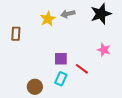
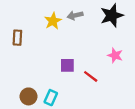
cyan rectangle: (61, 79) -> (51, 98), moved
brown circle: (35, 87) -> (28, 96), moved

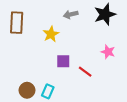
yellow star: (53, 21) -> (51, 34), moved
brown rectangle: (17, 38) -> (17, 23), moved, size x1.5

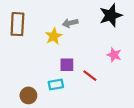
gray arrow: (71, 14) -> (70, 23), moved
cyan rectangle: (48, 91) -> (56, 84), moved, turned 56

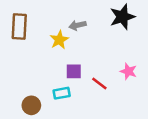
pink star: (114, 55) -> (128, 71), moved

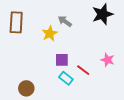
gray arrow: (77, 25) -> (65, 21), turned 48
cyan rectangle: (62, 93) -> (66, 78), moved, turned 48

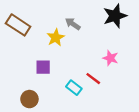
brown rectangle: (16, 22) -> (18, 25), turned -60
purple square: (62, 60) -> (43, 67), moved
pink star: (108, 60) -> (110, 58), moved

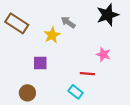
red line: (93, 79) -> (87, 74), turned -32
cyan rectangle: (74, 88) -> (76, 92), moved

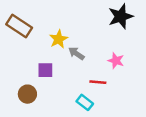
gray arrow: (68, 22) -> (76, 53), moved
brown circle: (27, 93) -> (27, 94), moved

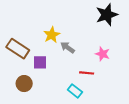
brown rectangle: (19, 26) -> (18, 49), moved

